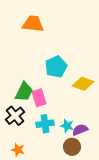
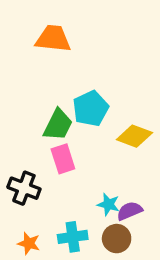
green trapezoid: (24, 92) -> (58, 125), moved
black cross: (15, 116) -> (24, 188), turned -30
cyan cross: (45, 124) -> (73, 237), moved

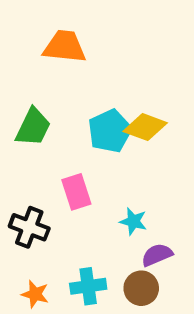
green trapezoid: (58, 125) -> (33, 127), moved
yellow diamond: (134, 136) -> (145, 127), moved
cyan star: (108, 204) -> (133, 221), moved

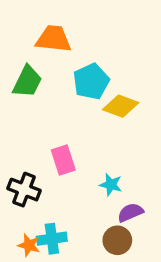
green trapezoid: (33, 127) -> (27, 82), moved
cyan pentagon: (110, 131) -> (91, 82), moved
cyan cross: (88, 286) -> (52, 239), moved

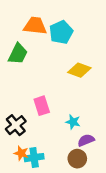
cyan pentagon: (91, 82) -> (61, 32), moved
black cross: (24, 190) -> (16, 125), turned 30
orange star: (29, 245) -> (21, 153), moved

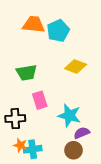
green trapezoid: (18, 54) -> (26, 73), moved, turned 55
cyan star: (73, 122) -> (69, 115), size x1.6
black cross: (16, 125) -> (15, 119), turned 36

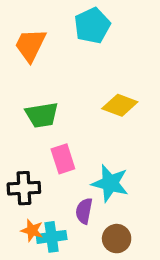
orange trapezoid: (34, 25) -> (30, 45), moved, turned -70
cyan pentagon: (58, 31) -> (92, 26), moved
purple semicircle: (82, 133) -> (84, 211), moved, turned -56

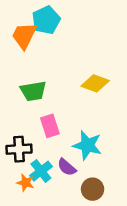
cyan pentagon: (92, 26) -> (46, 20), moved
purple semicircle: (84, 211) -> (67, 167), turned -60
cyan cross: (52, 237) -> (41, 171), moved, turned -30

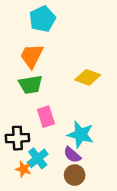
orange trapezoid: (24, 36) -> (32, 56), moved
purple semicircle: (67, 167) -> (72, 155), moved
brown circle: (93, 189) -> (75, 175), moved

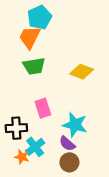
orange trapezoid: (32, 56) -> (30, 37), moved
green trapezoid: (31, 85) -> (34, 66), moved

